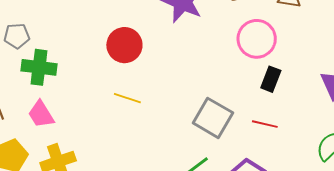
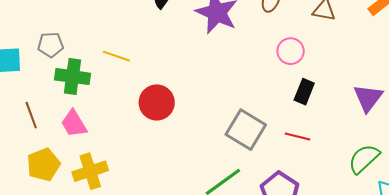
pink circle: (257, 39) -> (291, 51), size x0.7
red circle: (124, 45) -> (157, 102), moved
yellow line: (127, 98) -> (116, 56), moved

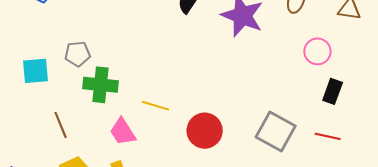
yellow line: (116, 56) -> (156, 106), moved
red circle: (157, 102) -> (205, 131), moved
pink trapezoid: (74, 124) -> (123, 132), moved

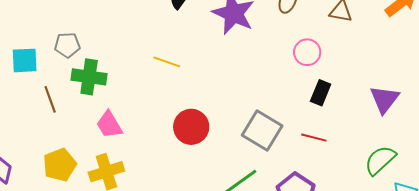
yellow line: (156, 106) -> (167, 62), moved
brown line: (61, 125) -> (50, 99), moved

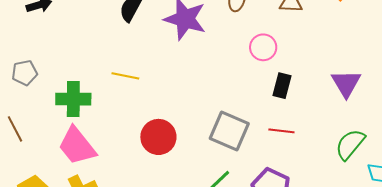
green cross: (89, 77) -> (73, 99), moved
pink trapezoid: (109, 125) -> (77, 146), size x1.4

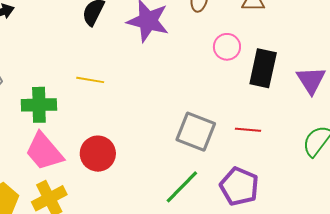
black rectangle: (282, 86) -> (263, 68), moved, size x1.5
red circle: (158, 137) -> (98, 154), moved

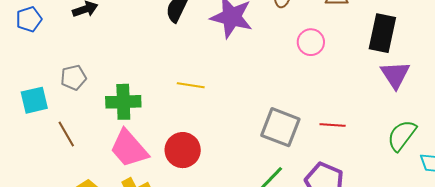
black rectangle: (263, 68) -> (382, 33), moved
yellow line: (90, 80) -> (191, 85), moved

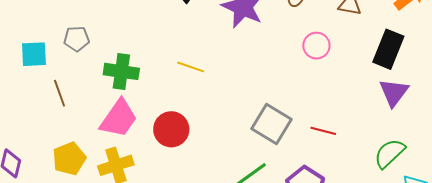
pink trapezoid: (129, 149) -> (119, 118), turned -114

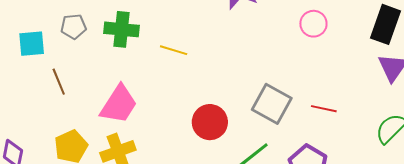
yellow line: (191, 67) -> (174, 50), moved
green cross: (121, 71) -> (122, 29), moved
red circle: (171, 129) -> (210, 122), moved

